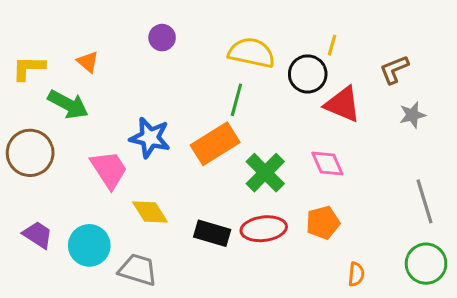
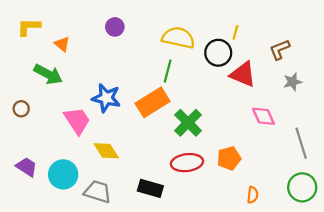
yellow L-shape: (29, 68) -> (29, 27), moved
brown circle: (30, 153) -> (21, 109), size x0.5
pink diamond: (327, 163) -> (263, 116), moved
black rectangle: (212, 233) -> (150, 188), moved

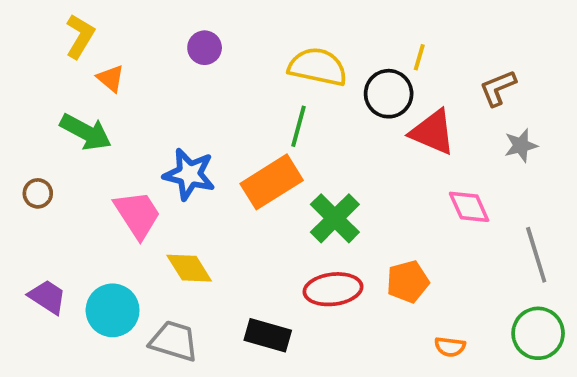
yellow L-shape: (29, 27) -> (80, 36), moved, turned 120
orange semicircle: (253, 195) -> (450, 347), turned 91

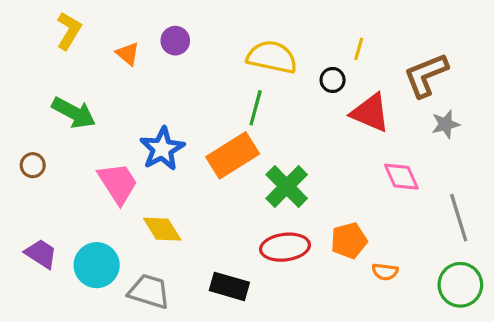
orange triangle: (111, 78) -> (128, 54), moved
brown L-shape: (498, 88) -> (426, 75), size x1.4
black circle: (389, 94) -> (333, 80), size x0.6
blue star: (189, 174) -> (162, 149), turned 30
orange semicircle: (450, 347) -> (385, 272), moved

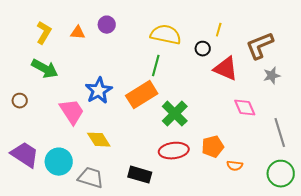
yellow L-shape: (69, 31) -> (44, 33), moved
orange triangle: (128, 54) -> (78, 33), turned -35
purple trapezoid: (41, 254) -> (25, 155), size x1.4

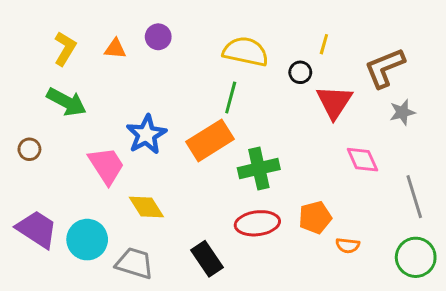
red triangle: (226, 69) -> (334, 102), turned 40
green cross: (175, 114) -> (259, 169), turned 32
black rectangle: (140, 175) -> (207, 259), turned 40

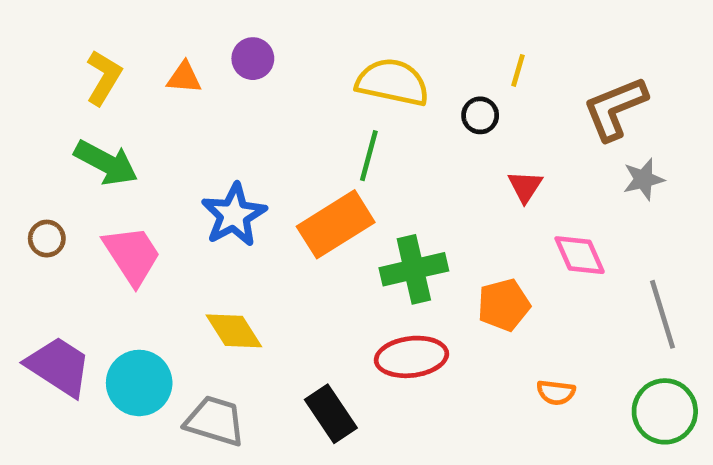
red triangle: (334, 102) -> (525, 186), moved, size x0.6
pink trapezoid: (106, 166) -> (132, 255), moved
orange pentagon: (315, 217) -> (504, 305), moved

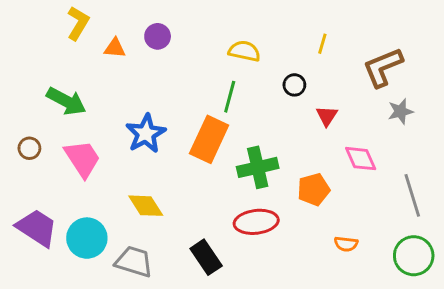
yellow L-shape: (104, 78) -> (78, 23), moved
yellow semicircle: (393, 82) -> (244, 51), size x0.7
black circle: (480, 115) -> (294, 85), moved
orange rectangle: (336, 224) -> (209, 139), turned -33

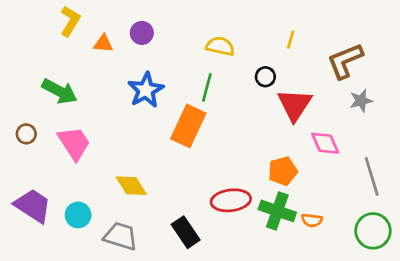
red triangle: (327, 116) -> (295, 105), size x1.8
blue star: (146, 134) -> (146, 90), moved
green cross: (258, 167) -> (277, 211), moved, turned 32
cyan circle: (87, 238) -> (78, 215), size x0.7

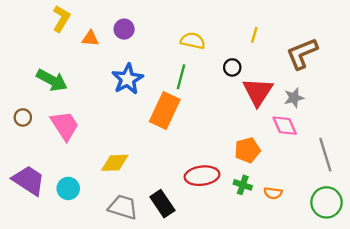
gray star: (361, 101) -> (294, 98), moved
yellow diamond: (131, 186) -> (115, 163), turned -60
green cross: (277, 211) -> (243, 185), size x0.6
gray trapezoid: (121, 236) -> (123, 207), moved

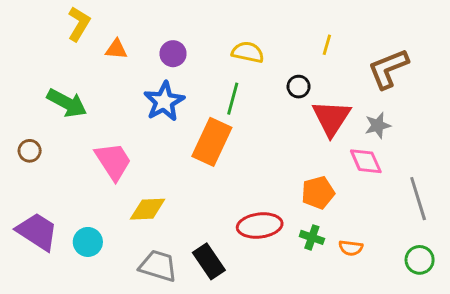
purple circle: (124, 29) -> (173, 54), moved
pink trapezoid: (65, 126) -> (113, 161), moved
green circle: (326, 202) -> (420, 260), size x0.7

